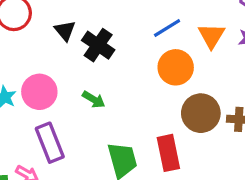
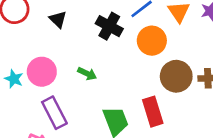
black cross: (98, 45) -> (109, 26), moved

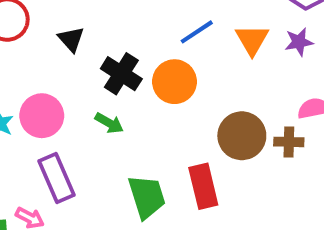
black cross: (109, 26) -> (121, 74), moved
orange circle: (152, 41) -> (175, 82), moved

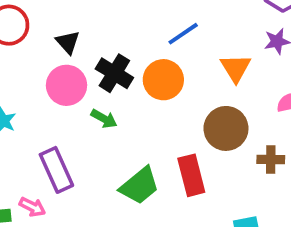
orange triangle: (252, 40) -> (236, 68), moved
pink circle: (42, 116) -> (67, 85), moved
brown cross: (289, 142) -> (271, 160), moved
green trapezoid: (147, 197) -> (140, 186), turned 69

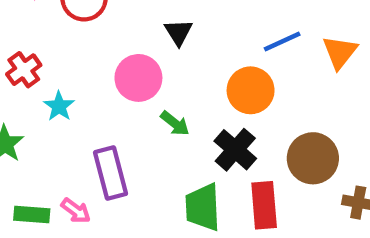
black triangle: (68, 42) -> (178, 32), moved
orange triangle: (236, 68) -> (340, 52), moved
black cross: (114, 73) -> (235, 150), moved
green trapezoid: (140, 186) -> (203, 207), turned 117

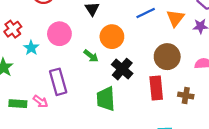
pink circle: (138, 78) -> (59, 34), moved
orange circle: (251, 90) -> (112, 37), moved
brown circle: (313, 158) -> (167, 57), moved
red rectangle: (264, 205) -> (156, 88), moved

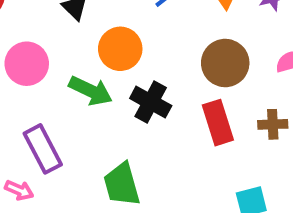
green arrow: (91, 56) -> (91, 91), size x1.5
green trapezoid: (106, 99) -> (122, 184), moved

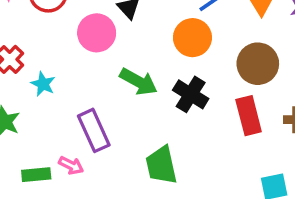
orange circle: (120, 49) -> (192, 38), moved
pink circle: (27, 64) -> (97, 33), moved

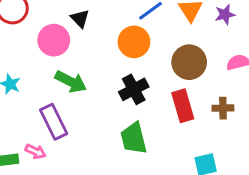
green arrow: (139, 82) -> (71, 82), moved
black cross: (191, 94) -> (134, 89), turned 32
green trapezoid: (161, 165) -> (134, 138), moved

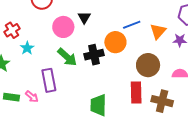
black cross: (134, 89) -> (94, 55), moved
brown cross: (223, 108) -> (162, 101), size x1.5

